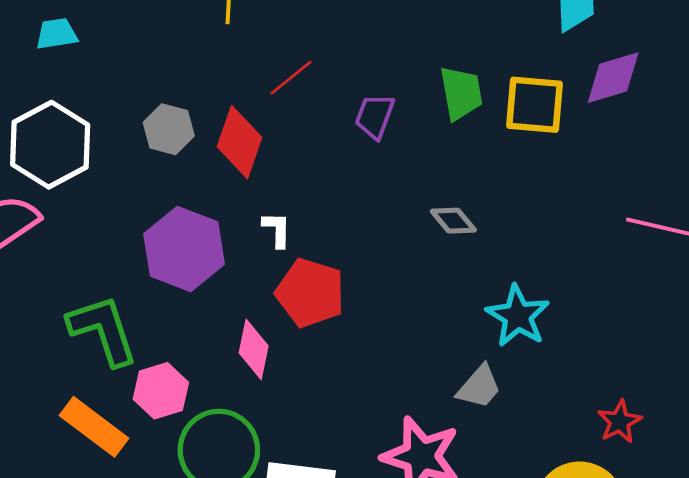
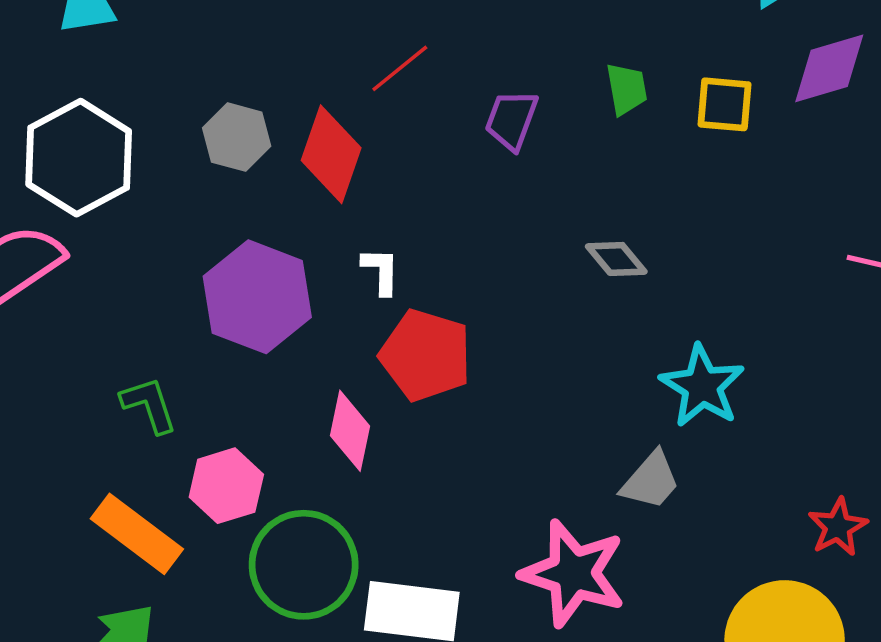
green trapezoid: (461, 93) -> (627, 89), size x0.7
yellow square: (535, 105) -> (724, 104), size x0.7
green L-shape: (103, 330) -> (149, 405), size x0.6

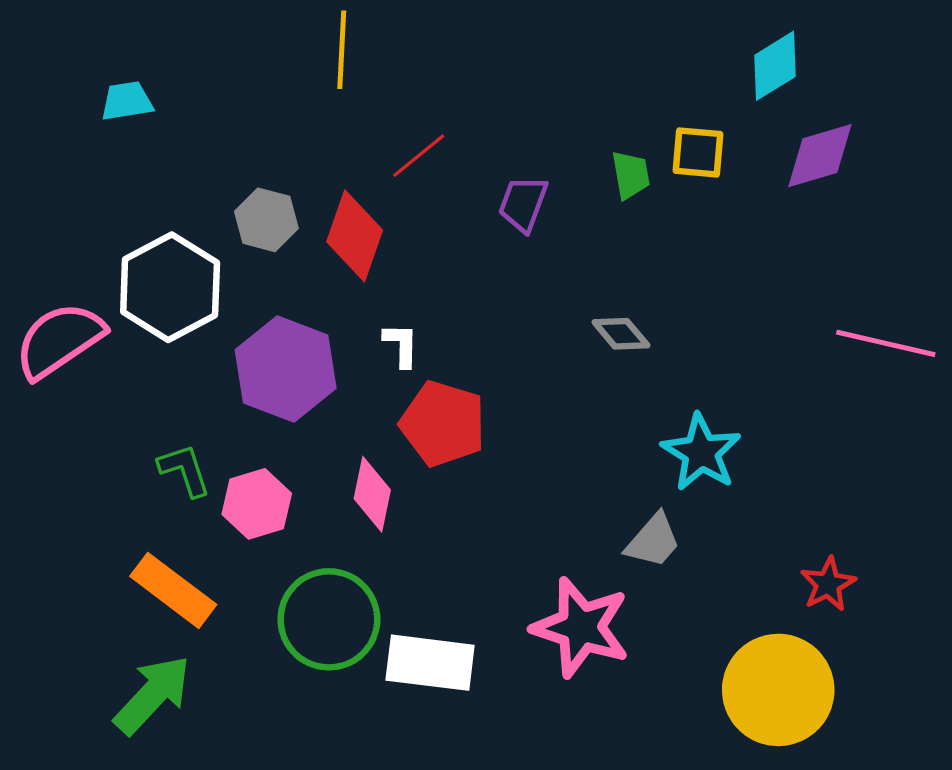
yellow square: (724, 104) -> (698, 152), moved
white hexagon: (79, 158) -> (170, 287), moved
pink hexagon: (226, 486) -> (257, 504), moved

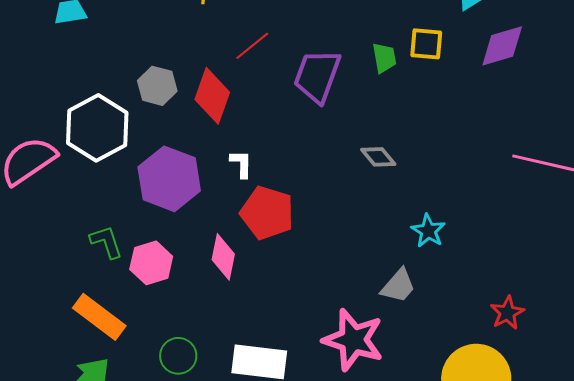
purple trapezoid: (523, 204) -> (317, 76), size x1.5
cyan star: (701, 452) -> (428, 231), size x0.7
green circle: (329, 619) -> (178, 356), moved, size x0.6

